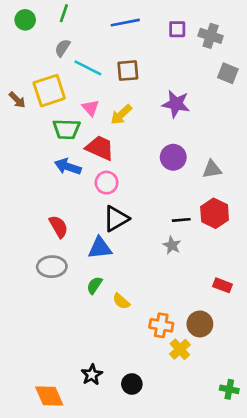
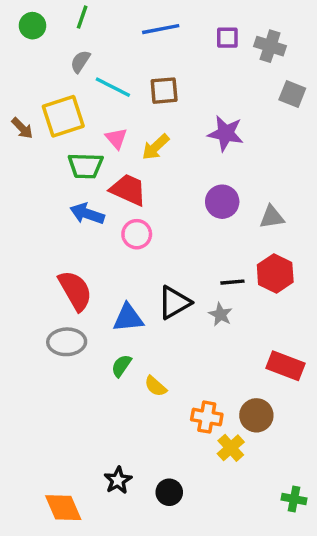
black triangle: (116, 219) -> (174, 303), moved
red semicircle: (59, 227) -> (75, 291), size x1.4
red rectangle: (223, 285) -> (285, 366), size x1.5

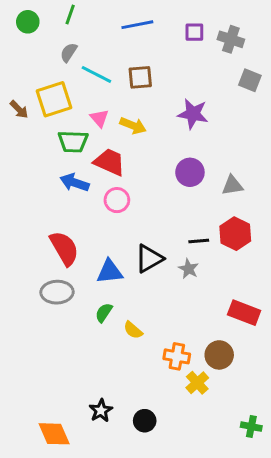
yellow arrow: (156, 147) -> (133, 126), turned -115

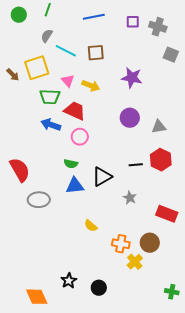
red semicircle: (64, 248) -> (20, 170), moved
gray star: (188, 269) -> (130, 198), moved
green semicircle: (104, 313) -> (71, 164), moved, turned -112

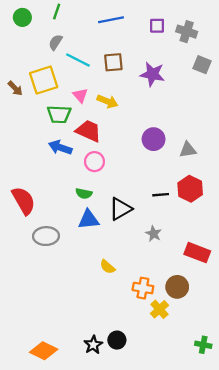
purple star: (132, 78) -> (152, 74), moved
black star: (69, 281) -> (93, 345), moved
orange diamond: (37, 297) -> (44, 351), turned -40

